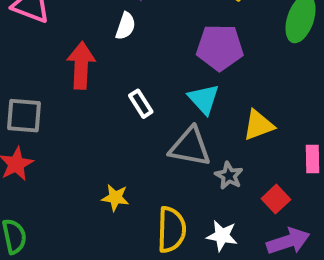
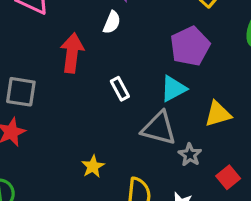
purple pentagon: (220, 47) -> (190, 46), turned -30
cyan triangle: (204, 99) -> (173, 89), turned 40
yellow star: (115, 198) -> (93, 166), turned 30

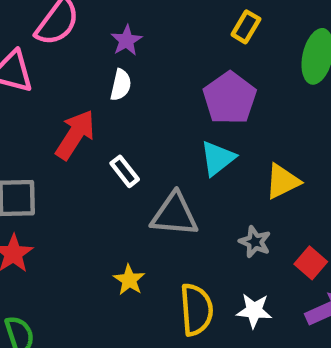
red arrow: (72, 53) -> (75, 135), turned 36
white rectangle: (120, 89) -> (125, 171), moved
gray triangle: (159, 128) -> (174, 215), moved

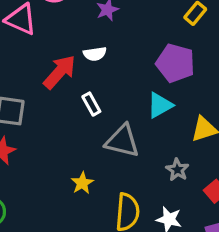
white semicircle: (121, 85) -> (95, 54), moved, turned 60
purple pentagon: (230, 98) -> (175, 63), turned -30

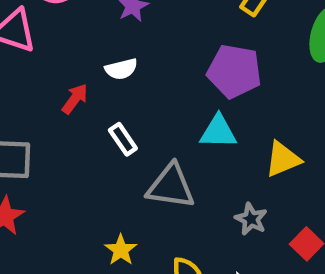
red arrow: (60, 72) -> (75, 99), size x0.6
cyan triangle: (160, 105) -> (218, 132), turned 36

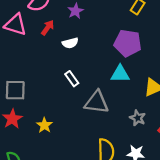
red arrow: (75, 99) -> (48, 28), moved
yellow star: (121, 250) -> (44, 125), moved

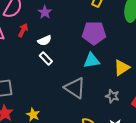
white rectangle: (72, 79) -> (46, 58), moved
gray triangle: (97, 102) -> (75, 88), turned 35

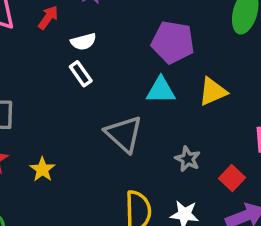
yellow triangle: (122, 68) -> (213, 92), moved

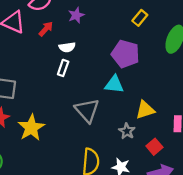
white rectangle: (81, 74) -> (63, 68), turned 49
yellow triangle: (213, 92) -> (145, 110), moved
yellow star: (42, 169) -> (31, 128), size x1.6

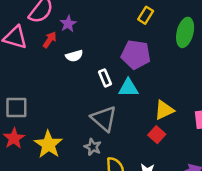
purple star: (76, 15) -> (68, 24), moved
white rectangle: (63, 68) -> (105, 78), moved, turned -35
gray star: (127, 131) -> (93, 147), moved
red square: (154, 147) -> (157, 135), moved

